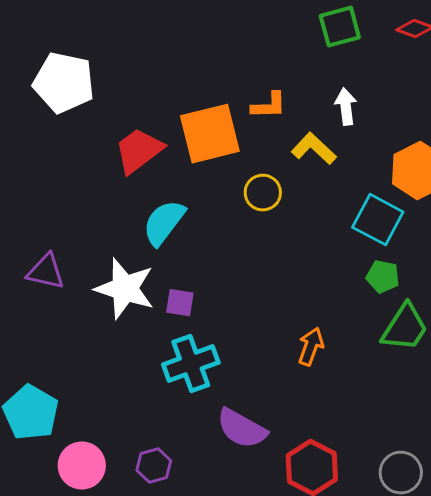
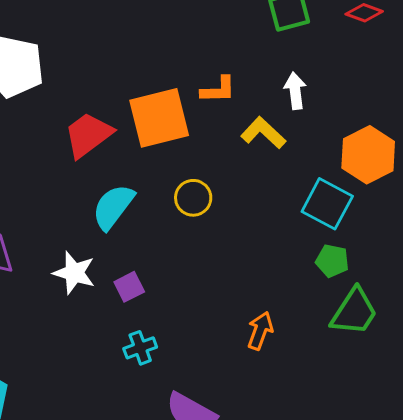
yellow circle: (263, 193) -> (193, 198), moved
white star: (125, 289) -> (74, 273), size x0.7
purple square: (180, 303) -> (129, 287), turned -36
cyan cross: (191, 364) -> (140, 348), size x0.6

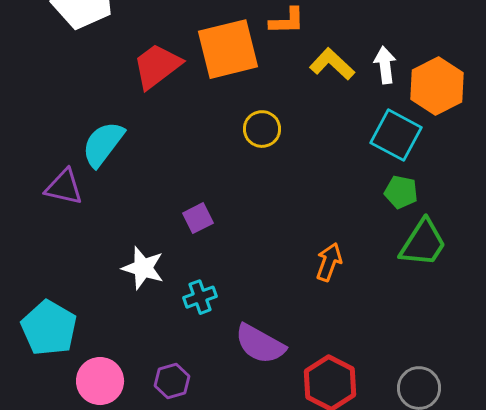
white arrow: (295, 91) -> (385, 65), moved
cyan semicircle: (113, 207) -> (103, 144), moved
white star: (74, 273) -> (143, 268), moved
cyan cross: (140, 348) -> (200, 297), moved

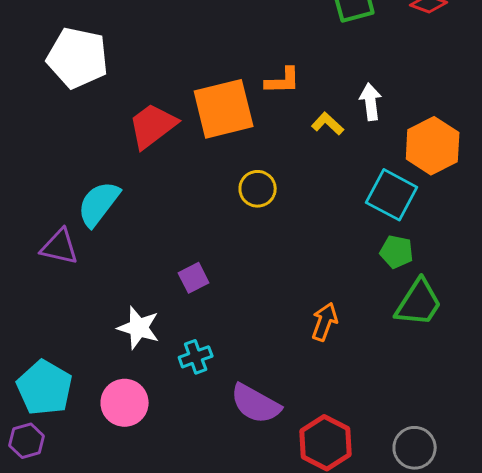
yellow L-shape: (332, 64) -> (328, 124), size x0.7
white arrow: (385, 65) -> (371, 102), moved
pink circle: (100, 381) -> (125, 403), moved
purple hexagon: (172, 381) -> (27, 441), moved

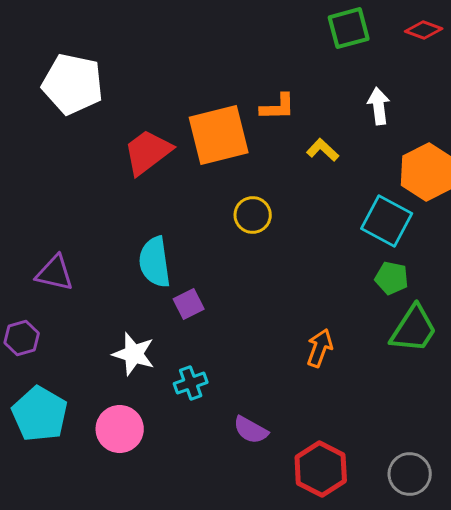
white arrow: (371, 102) -> (379, 106), moved
cyan semicircle: (99, 204) -> (155, 262), moved, turned -45
purple semicircle: (256, 404) -> (251, 430), size x0.7
purple hexagon: (27, 441) -> (22, 338), moved

